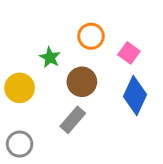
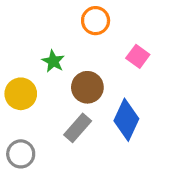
orange circle: (91, 36) -> (96, 21), moved
blue diamond: (135, 95) -> (126, 120), moved

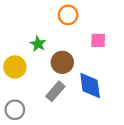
pink square: (138, 56) -> (98, 40), turned -35
blue diamond: (126, 120) -> (90, 85), turned -32

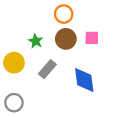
brown circle: (62, 62) -> (66, 39), moved
gray rectangle: (55, 91) -> (47, 69), moved

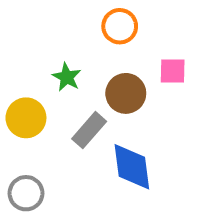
brown circle: (66, 39) -> (126, 93), moved
blue diamond: (84, 80) -> (132, 167), moved

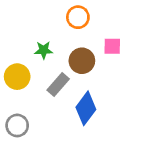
green star: (67, 77) -> (44, 50), turned -30
blue diamond: (132, 167) -> (86, 108), turned 44

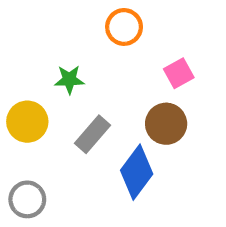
pink square: (112, 46) -> (179, 73), turned -30
brown circle: (82, 61) -> (166, 124), moved

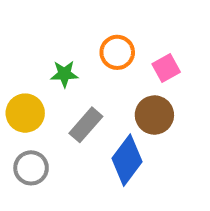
orange circle: (124, 27) -> (117, 52), moved
gray circle: (27, 199) -> (31, 168), moved

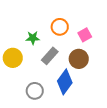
gray rectangle: (86, 125) -> (50, 56), moved
gray circle: (31, 168) -> (35, 91), moved

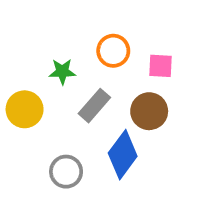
pink square: (85, 35) -> (160, 66), turned 32

